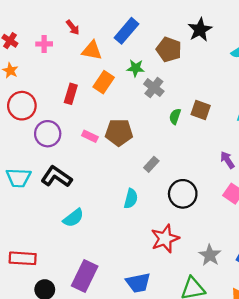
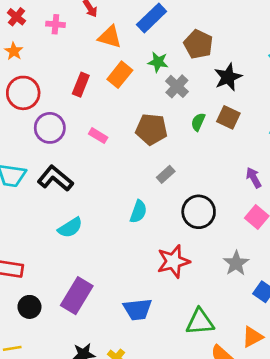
black star: (200, 30) -> (228, 77), moved
brown pentagon: (119, 132) -> (151, 129), moved
gray star: (210, 255) -> (236, 263), moved

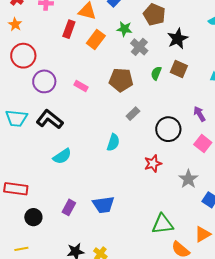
red rectangle: (81, 85) -> (69, 29), moved
black circle: (199, 212) -> (168, 129), moved
red star: (173, 261) -> (153, 164), moved, size x0.7
purple rectangle: (77, 296) -> (69, 207), size x0.6
blue trapezoid: (138, 309) -> (103, 205), moved

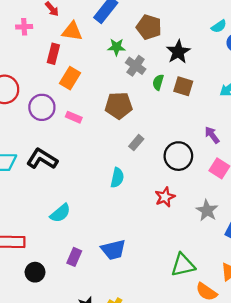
orange rectangle: (96, 40) -> (70, 78), moved
green semicircle: (156, 73) -> (158, 82), moved
purple circle: (44, 81) -> (42, 107), moved
cyan semicircle: (62, 156) -> (60, 213), moved

